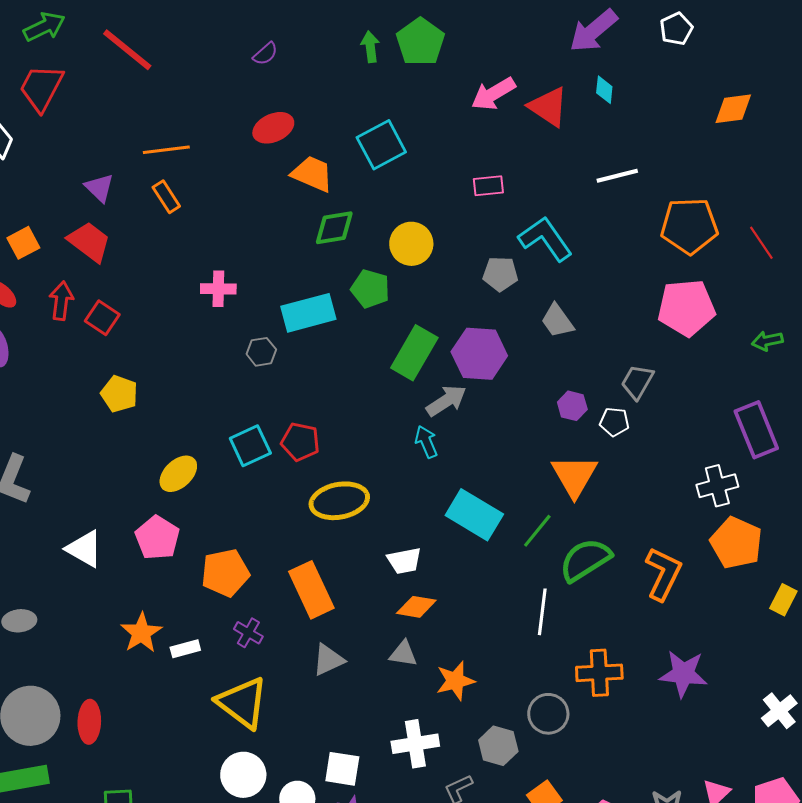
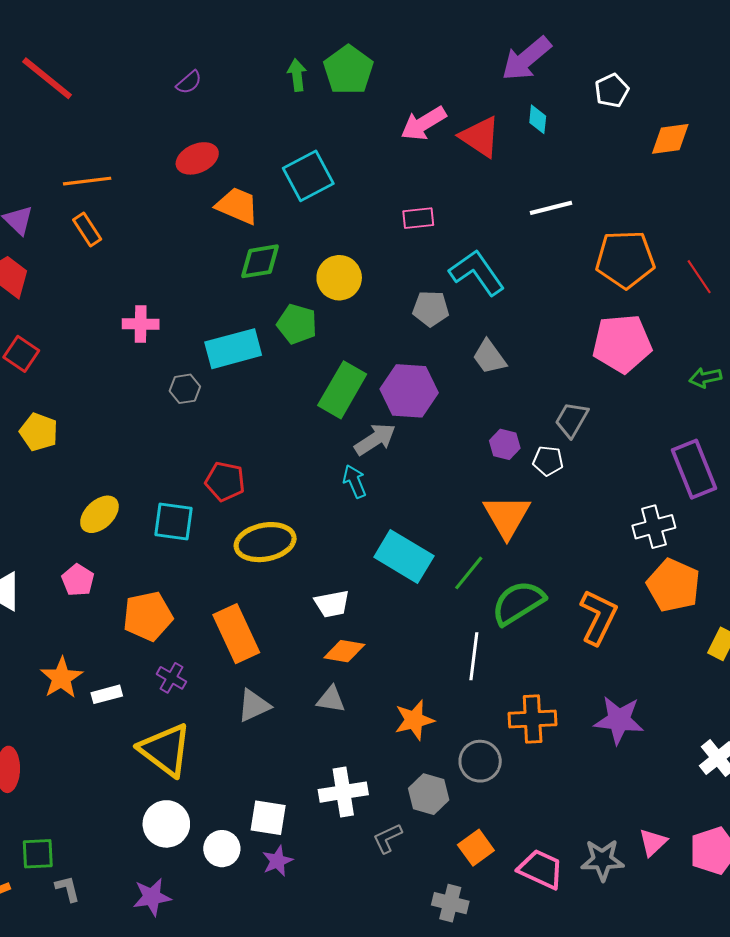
white pentagon: (676, 29) -> (612, 91), moved
cyan square: (250, 446) -> (174, 522), moved, turned 33
pink pentagon: (157, 538) -> (78, 580), size x0.7
orange star: (455, 681) -> (414, 720), moved

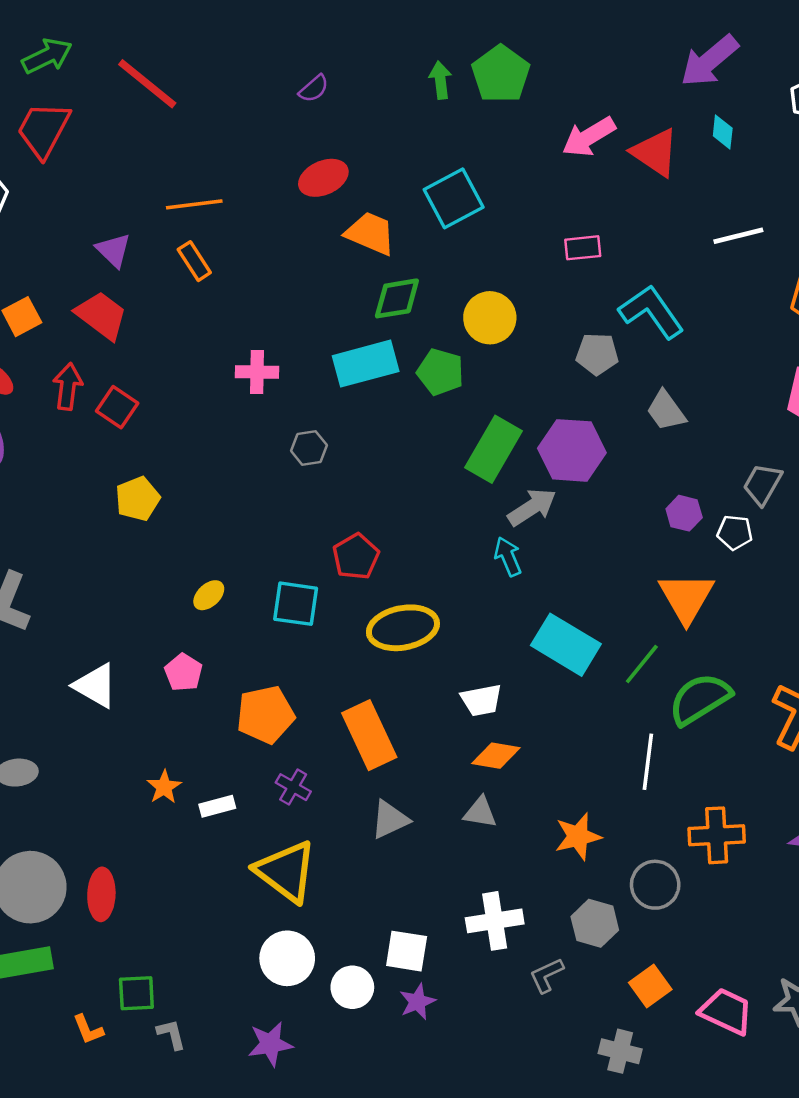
cyan rectangle: (233, 349) -> (366, 364), moved
yellow pentagon: (39, 432) -> (138, 499), turned 30
red pentagon: (225, 481) -> (356, 557), turned 30
yellow ellipse: (99, 514) -> (209, 595), size x0.7
orange star: (61, 678) -> (164, 787), size x0.7

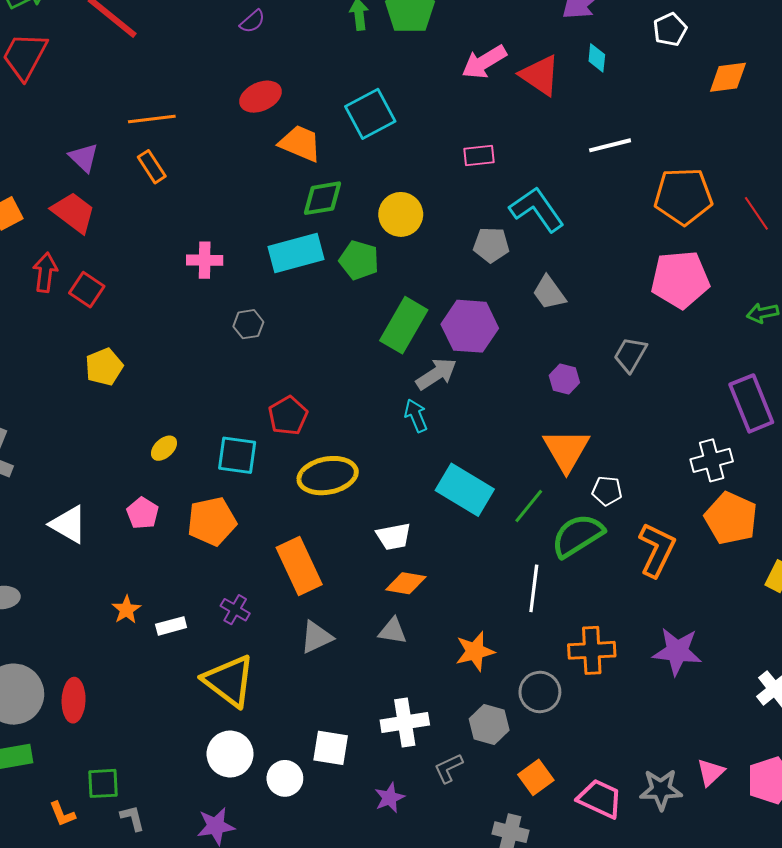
white pentagon: (735, 532) -> (607, 491), moved
orange pentagon: (265, 715) -> (212, 521), moved
purple star: (417, 1002) -> (390, 798), moved

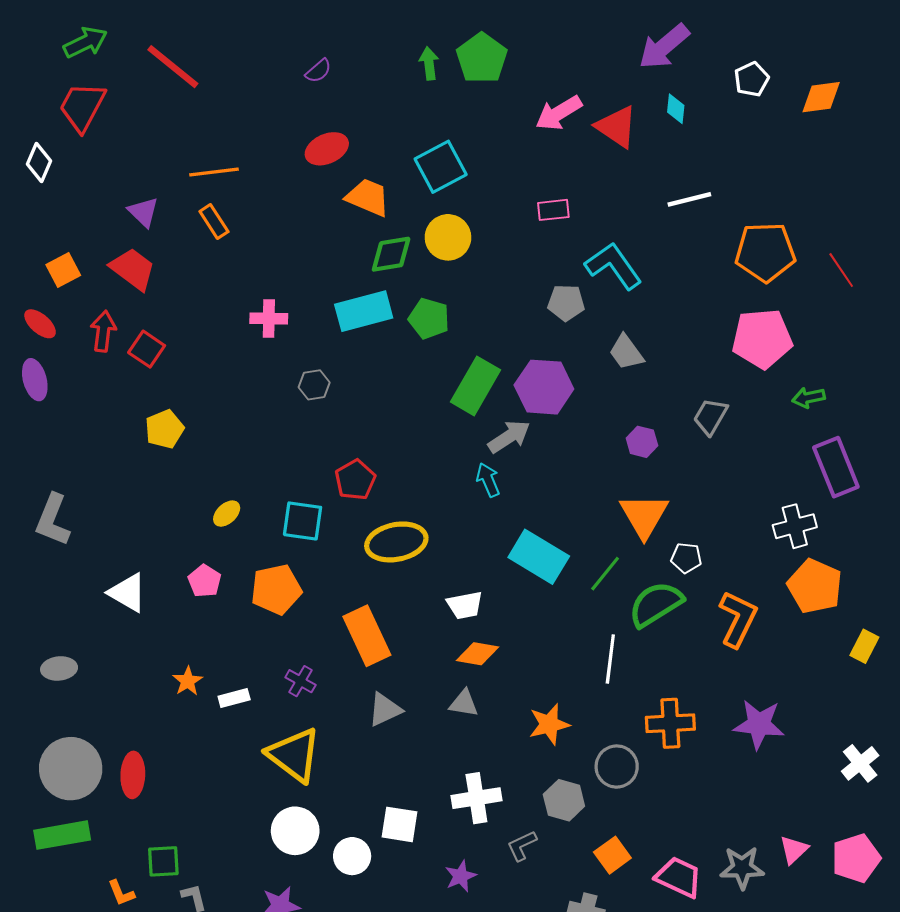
orange diamond: (728, 77) -> (821, 97), moved
yellow circle: (401, 214) -> (448, 237), moved
green arrow: (762, 313) -> (808, 398), moved

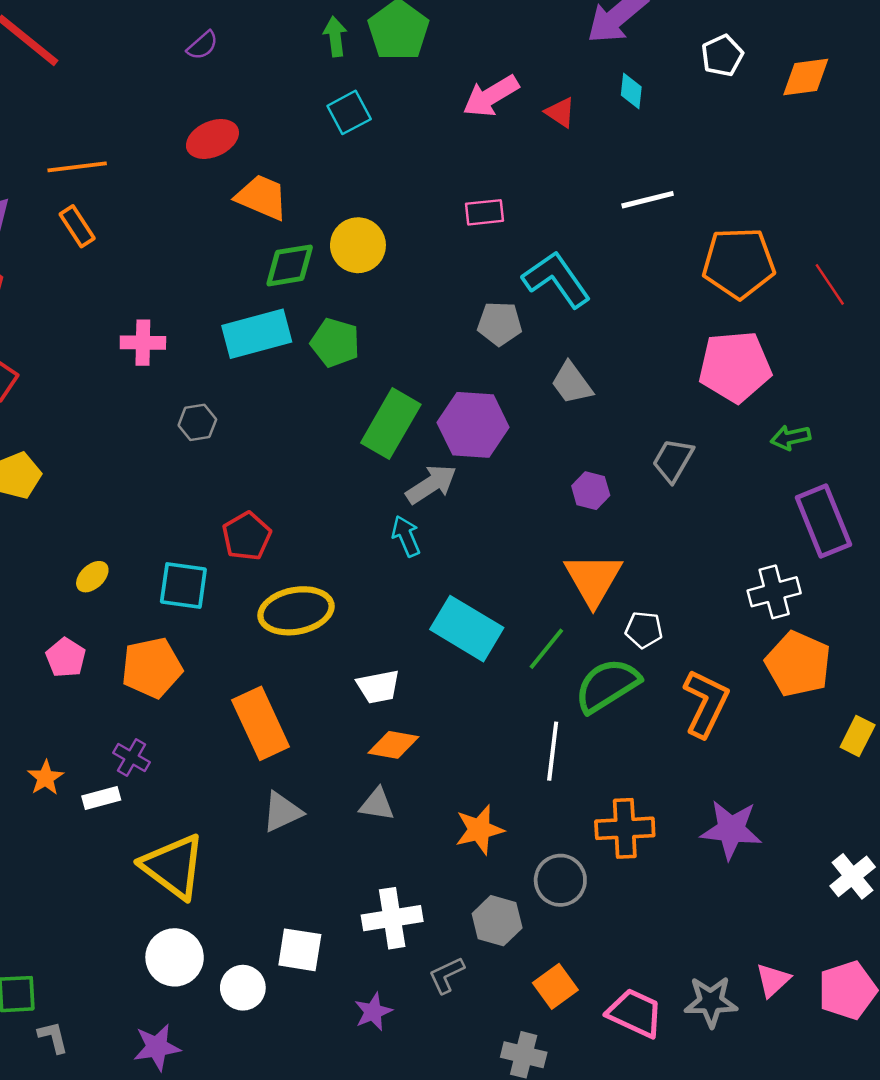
red triangle: (617, 127) -> (560, 112), size x0.6
cyan square: (441, 167) -> (349, 112), moved, size x0.7
purple cross: (300, 681) -> (132, 758), moved

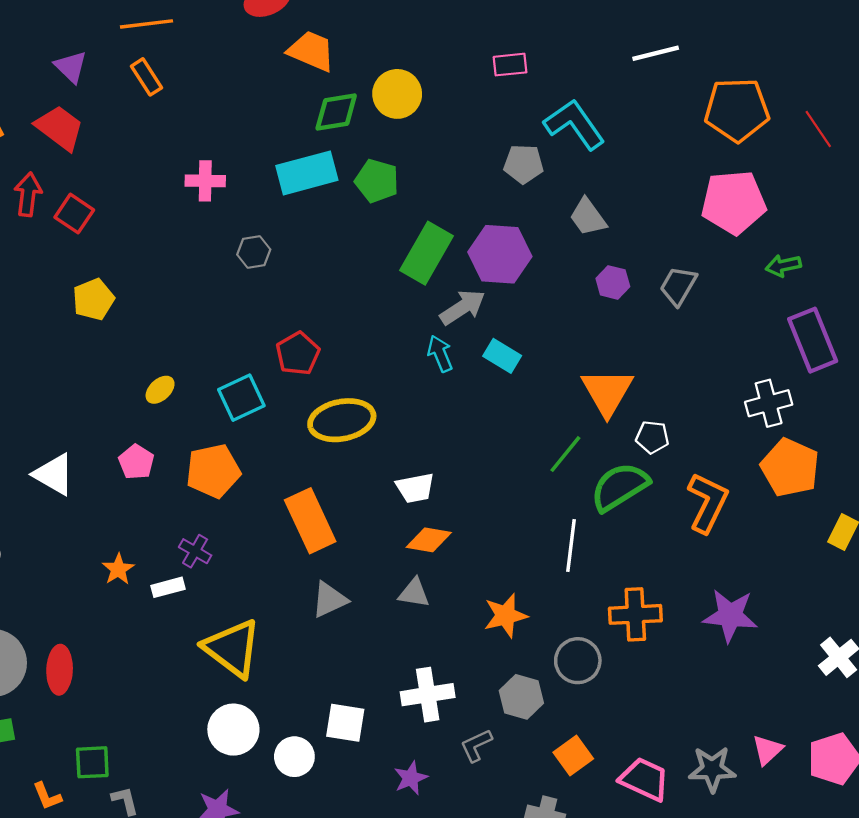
purple hexagon: (591, 491) -> (613, 282), moved
cyan square: (183, 585) -> (241, 398), turned -33
cyan rectangle: (467, 629) -> (502, 356), moved, size x0.6

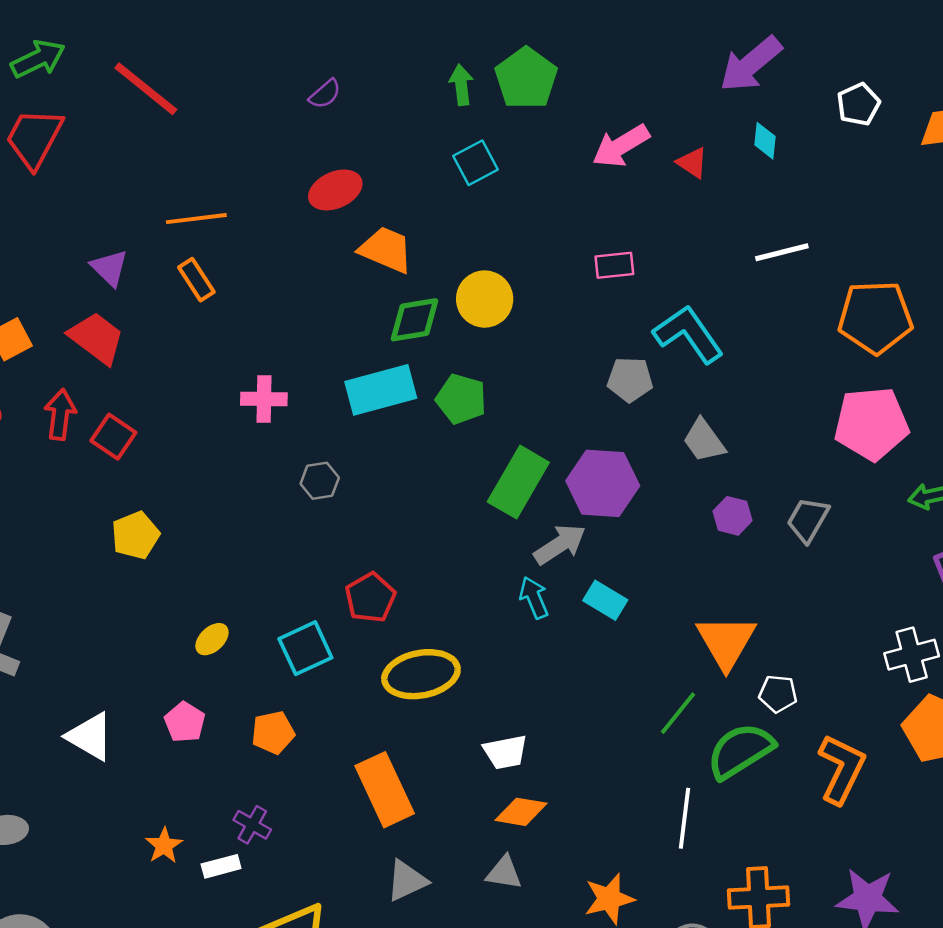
orange pentagon: (213, 471) -> (273, 733), size x0.7

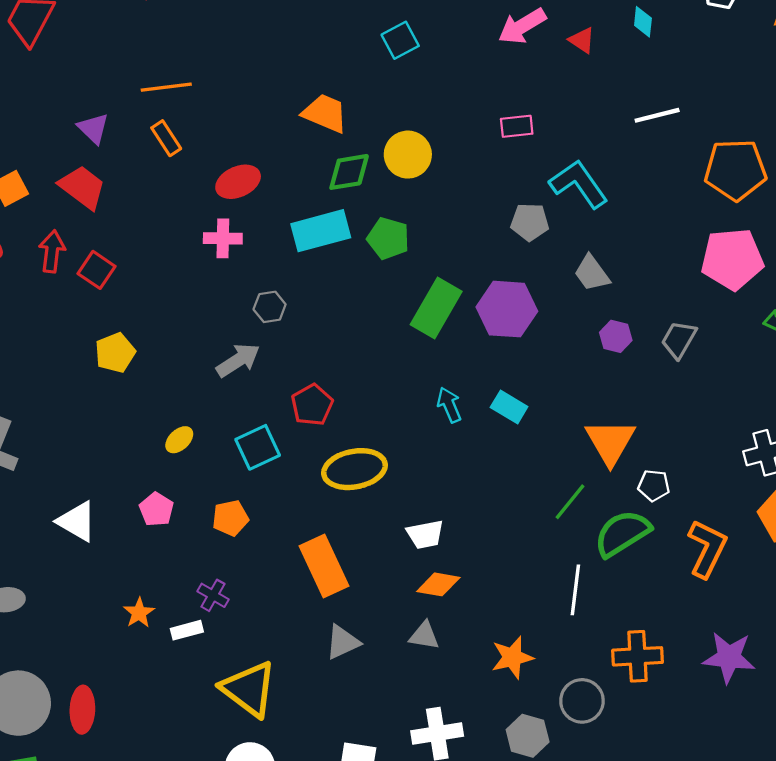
red ellipse: (335, 190) -> (238, 182), moved
gray arrow: (560, 544) -> (238, 360), moved

